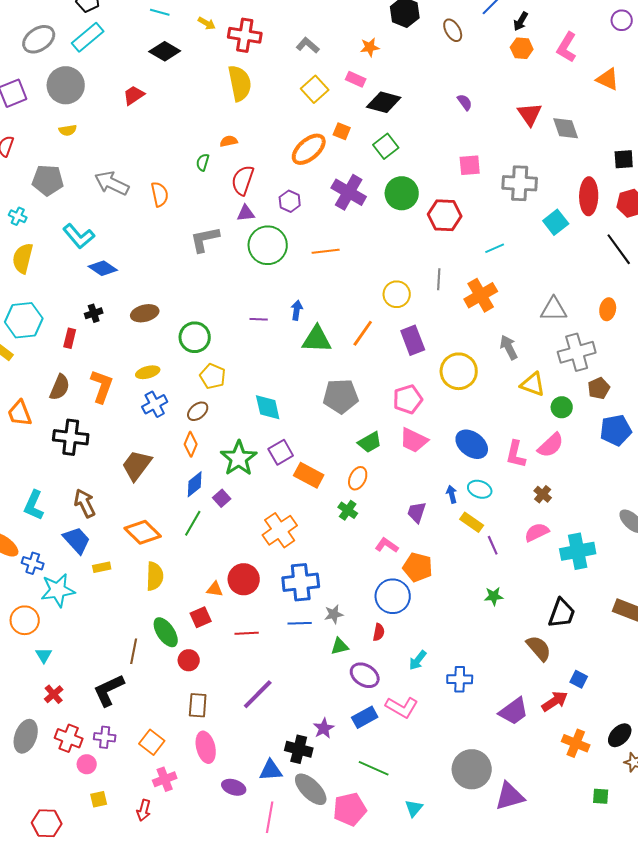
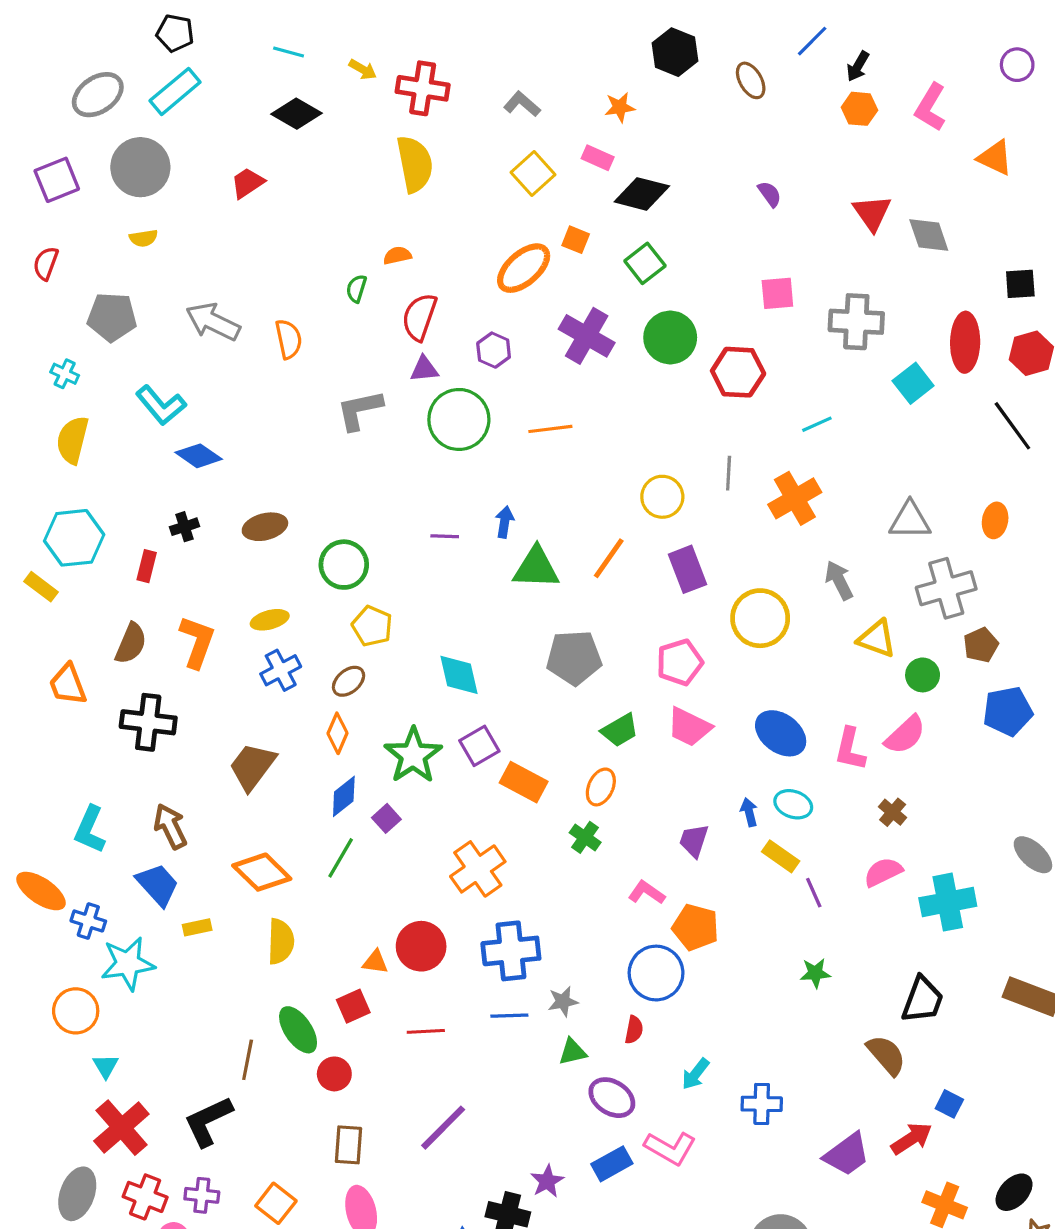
red cross: (54, 694) -> (121, 1128), size x1.8

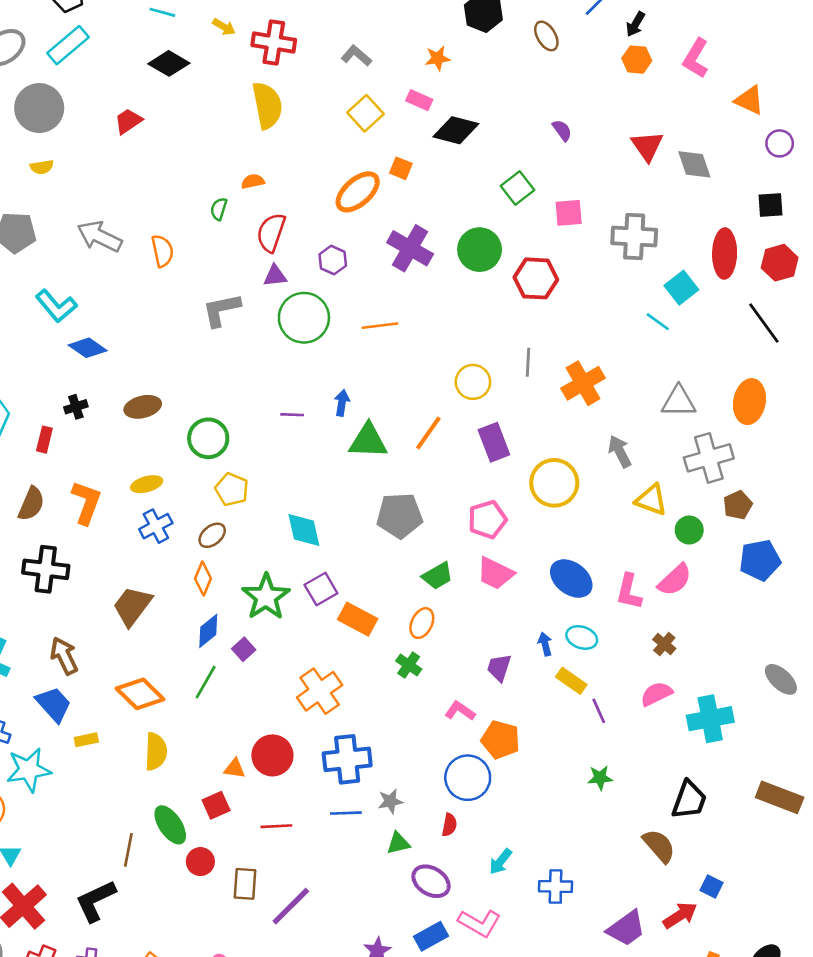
purple circle: (1017, 65) -> (780, 143), moved
green square: (645, 263) -> (518, 188), moved
cyan line: (817, 424) -> (658, 322), moved, turned 60
orange ellipse: (995, 520) -> (749, 402), size x1.5
brown rectangle: (349, 1145) -> (245, 884), moved

